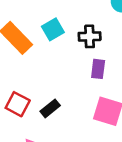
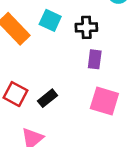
cyan square: (53, 29) -> (50, 20), turned -35

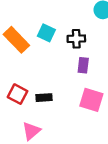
black rectangle: (47, 98) -> (44, 98), turned 35

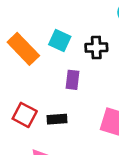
purple rectangle: (83, 65) -> (72, 80), moved

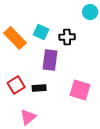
purple rectangle: (72, 80) -> (50, 60), size x1.5
red square: (25, 115) -> (16, 85), turned 30

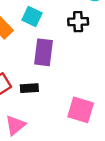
black cross: (67, 37) -> (78, 22), moved
pink square: (80, 90) -> (81, 110), moved

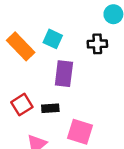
pink square: (81, 110) -> (80, 132), moved

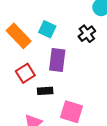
black cross: (97, 44) -> (87, 34), turned -35
red square: (22, 105) -> (25, 73), moved

